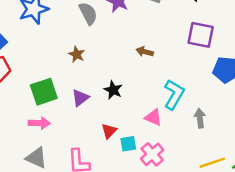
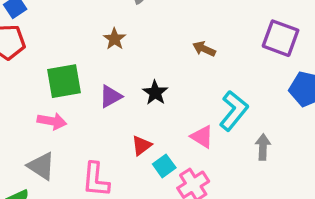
cyan square: (128, 144) -> (164, 166), turned -35

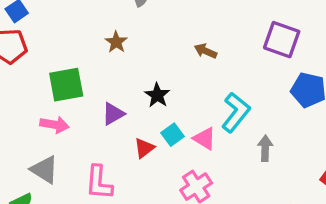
purple triangle: (111, 96) -> (113, 114), moved
cyan square: (164, 166) -> (173, 135), moved

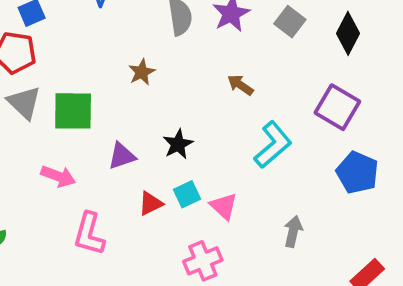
brown arrow: (206, 51) -> (240, 85), moved
cyan L-shape: (236, 112) -> (273, 145), moved
pink arrow: (54, 125) -> (58, 176), moved
gray triangle: (44, 170) -> (24, 103), moved

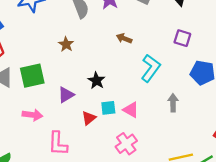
purple square: (337, 107) -> (182, 38), size x0.7
cyan square: (187, 194) -> (108, 108), turned 32
gray arrow: (293, 232) -> (173, 103), moved

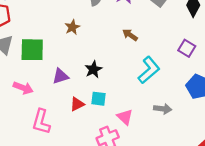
gray arrow: (173, 103) -> (163, 109), turned 84
pink triangle: (131, 110) -> (125, 117), moved

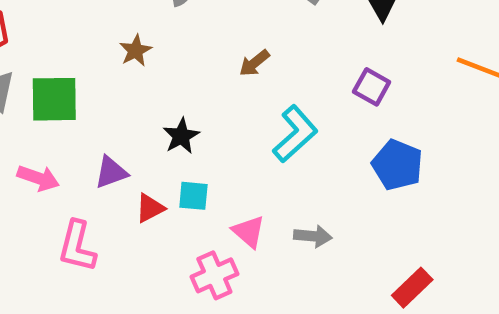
brown arrow: (130, 35) -> (254, 63), turned -72
purple triangle: (60, 76) -> (111, 172), moved
gray arrow: (163, 109) -> (313, 236), moved

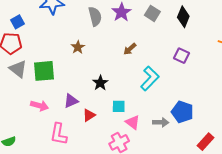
blue pentagon: (397, 165) -> (182, 112), moved
cyan square: (193, 196) -> (119, 106), moved

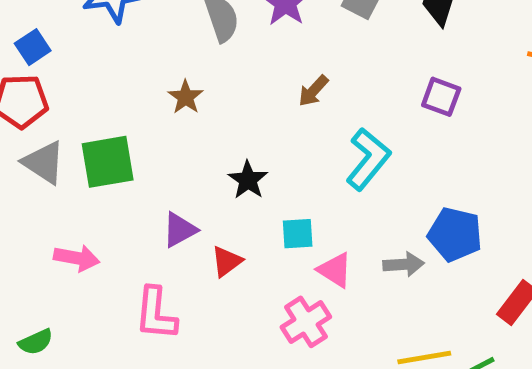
pink arrow: (40, 106) -> (77, 258), moved

